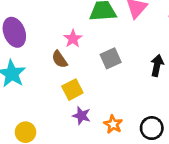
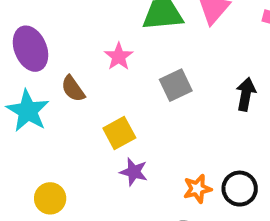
brown semicircle: (60, 59) -> (73, 89), moved
orange star: (113, 124) -> (197, 189), moved, turned 30

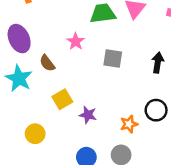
gray square: (176, 85) -> (113, 58), turned 36
yellow square: (119, 133) -> (62, 99), moved
black circle: (240, 189) -> (156, 110), moved

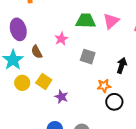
yellow square: (62, 99) -> (44, 81), turned -35
orange star: (129, 124) -> (104, 86), moved
yellow circle: (35, 134) -> (22, 83), moved

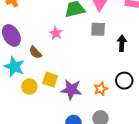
gray square: (88, 57) -> (98, 29), moved
orange star: (104, 86) -> (101, 89), moved
purple star: (61, 97) -> (71, 90), size x1.5

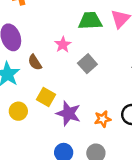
gray square: (98, 29) -> (87, 64), moved, turned 35
yellow circle: (29, 86) -> (18, 111), moved

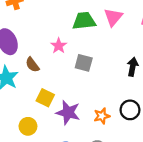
gray square: (87, 64) -> (84, 63), turned -30
yellow circle: (18, 111) -> (28, 126), moved

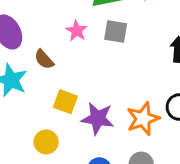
gray square: (84, 63) -> (116, 31), moved
orange star: (102, 116) -> (143, 119), size x1.5

